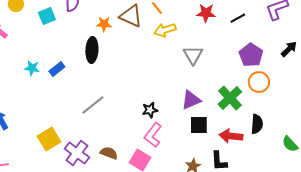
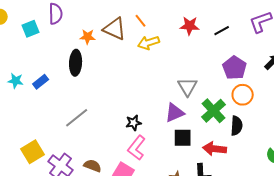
gray triangle: (193, 55) -> (188, 87), moved
black semicircle: (257, 124) -> (237, 126), moved

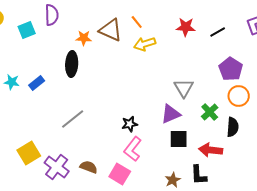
green cross: (214, 111) -> (210, 112), size x0.7

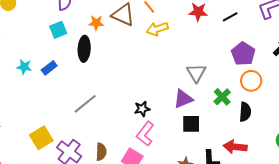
cyan square: (27, 30) -> (58, 30), moved
red arrow: (211, 150) -> (235, 147), moved
brown semicircle: (89, 167) -> (101, 152), turned 72

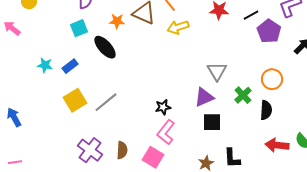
black ellipse: (84, 49) -> (105, 47), turned -45
purple pentagon: (243, 54) -> (269, 31), moved
yellow square: (41, 138) -> (75, 100), moved
red arrow: (235, 147) -> (277, 145), moved

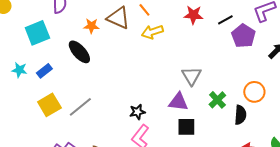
cyan square: (79, 28) -> (37, 33), moved, size x1.4
orange circle: (272, 79) -> (254, 92), moved
purple triangle: (204, 97) -> (178, 102), turned 30

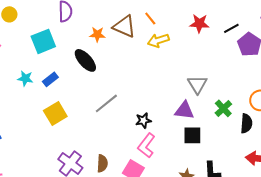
gray line: (80, 107) -> (106, 103), moved

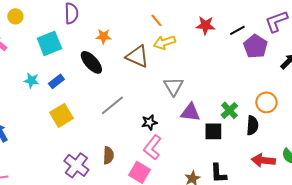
brown triangle: (124, 26) -> (137, 56), moved
gray triangle: (197, 84) -> (173, 86), moved
black square: (192, 135) -> (213, 131), moved
brown semicircle: (102, 163) -> (108, 155), moved

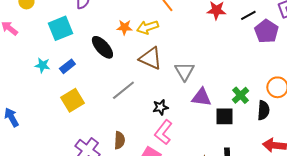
orange star: (103, 36) -> (124, 27), moved
yellow arrow: (164, 42) -> (147, 27), moved
brown triangle: (137, 56) -> (150, 58), moved

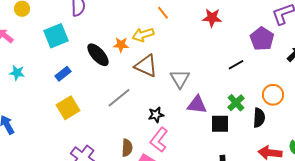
black line: (248, 15) -> (236, 65), moved
orange star: (124, 27) -> (121, 45), moved
cyan star: (42, 65) -> (17, 73), moved
brown semicircle: (119, 140) -> (127, 148), moved

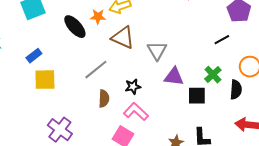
black line: (236, 65) -> (222, 40), moved
blue rectangle: (63, 74) -> (34, 56), moved
yellow square: (68, 108) -> (45, 80), turned 30
pink L-shape: (159, 140) -> (136, 112), turned 95
brown semicircle: (127, 148) -> (104, 99), moved

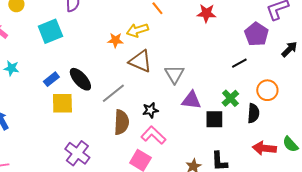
black ellipse: (75, 27) -> (80, 79), moved
brown semicircle: (104, 99) -> (121, 122), size x1.4

